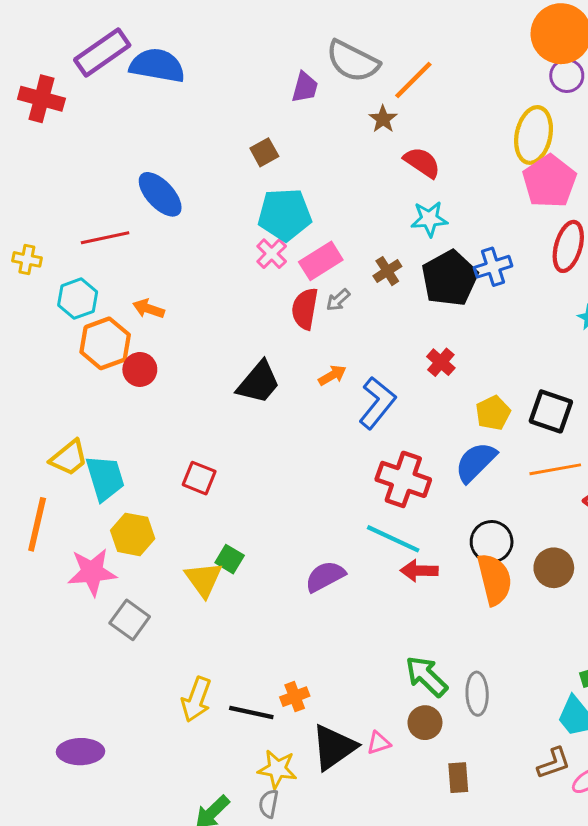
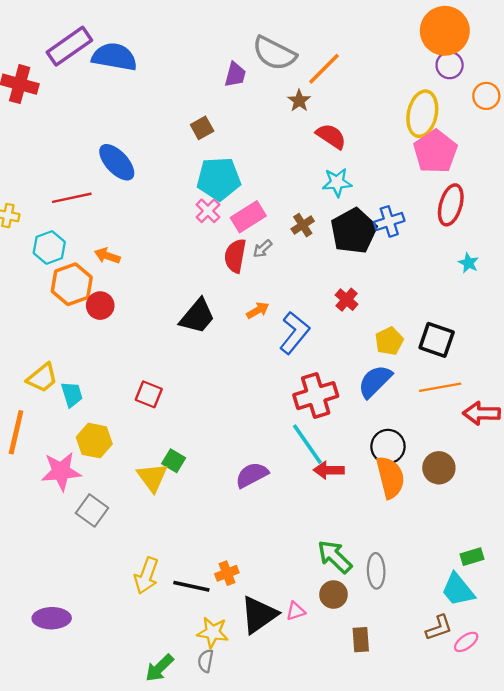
cyan trapezoid: (105, 478) -> (72, 394), size x0.7
red cross: (403, 479) -> (316, 396), turned -36
cyan line: (393, 539) -> (307, 444), turned 30

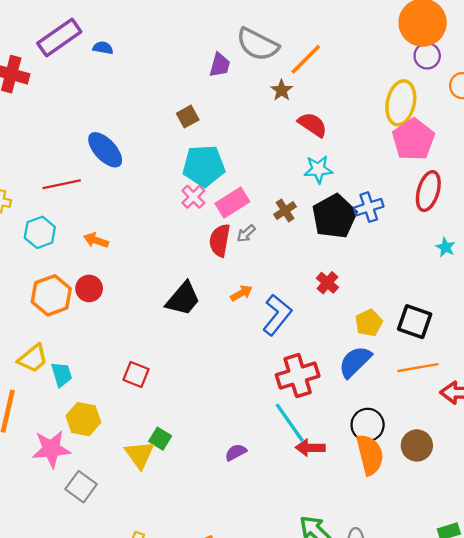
blue semicircle: (114, 57) -> (103, 48), size x0.5
orange hexagon: (72, 284) -> (51, 295), moved
purple semicircle: (252, 475) -> (236, 452), size x0.7

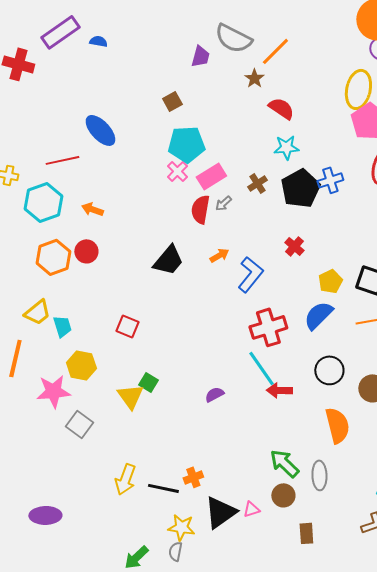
cyan hexagon: (40, 232) -> (43, 202), size x1.4
orange semicircle: (370, 455) -> (337, 425), moved

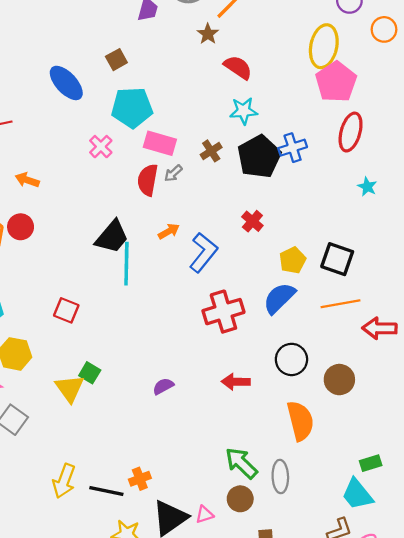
blue ellipse: (100, 130) -> (66, 83), moved
pink cross: (177, 171) -> (101, 147), moved
pink rectangle: (211, 176) -> (160, 143), turned 48
cyan line: (261, 368) -> (126, 264), moved, turned 36

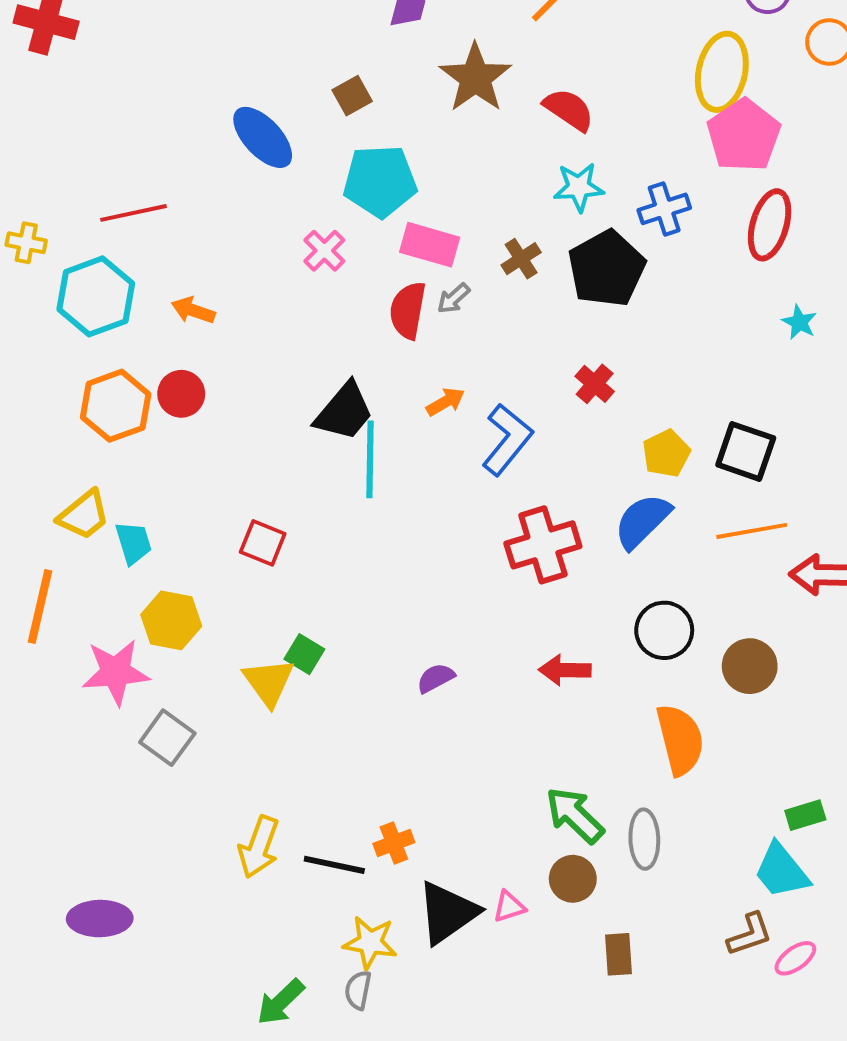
brown star: (208, 34) -> (475, 78), moved, size x1.8
blue cross: (293, 148) -> (664, 209), moved

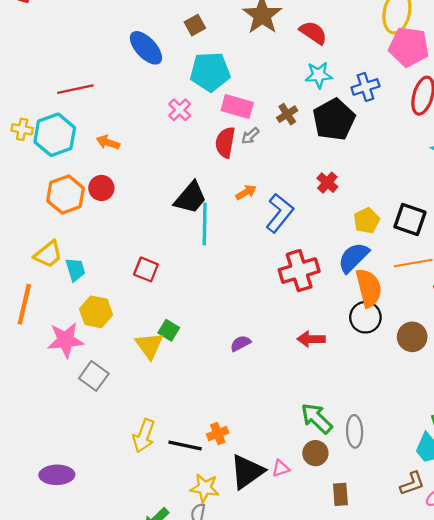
pink pentagon: (744, 135) -> (409, 47), turned -30
yellow cross: (26, 243) -> (22, 129), moved
orange semicircle: (680, 740) -> (369, 288), moved

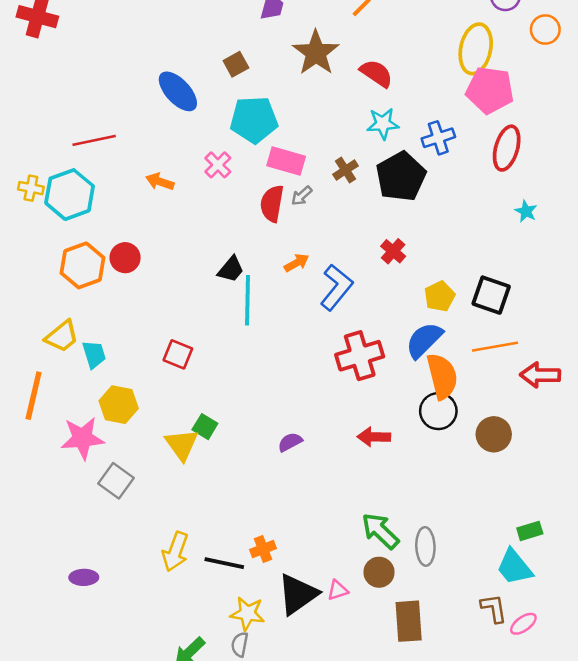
orange arrow: (108, 142) -> (160, 182), moved
black trapezoid: (191, 198) -> (231, 269), size x0.7
purple ellipse: (57, 475) -> (84, 577), moved, size x0.7
brown L-shape: (412, 484) -> (494, 608), turned -80
brown rectangle: (340, 494) -> (409, 621), size x1.5

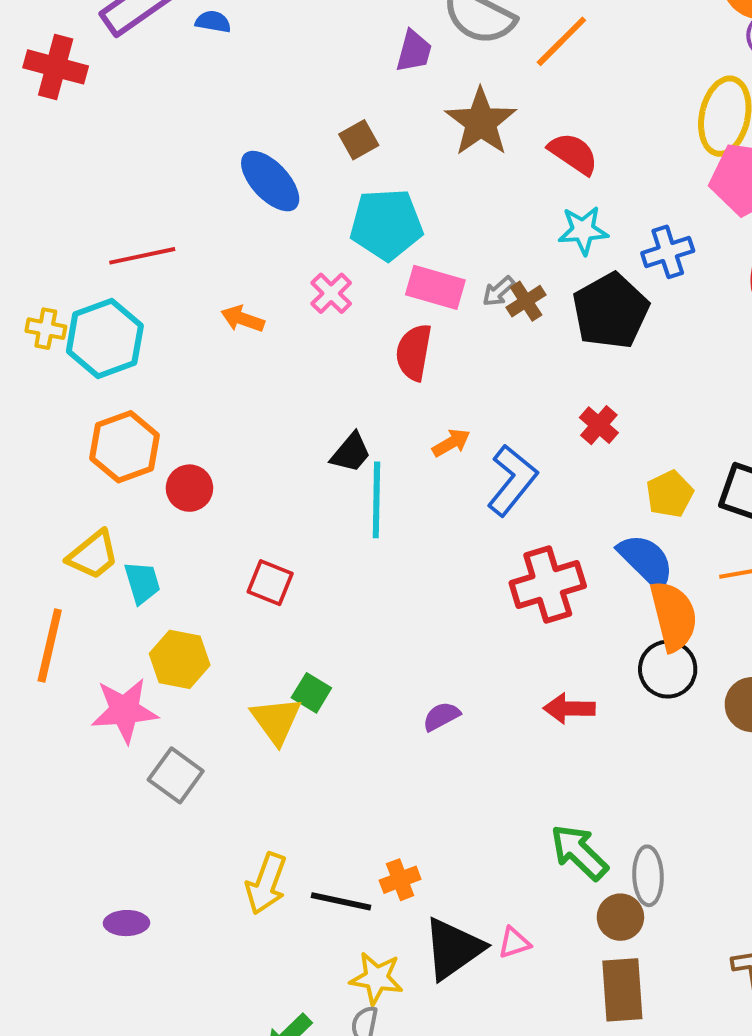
gray arrow: (302, 196) -> (498, 291), moved
red circle: (125, 258) -> (189, 488), moved
blue semicircle: (424, 340) -> (646, 561), turned 90
brown circle: (379, 572) -> (620, 917), moved

